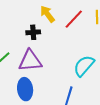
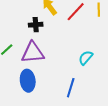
cyan semicircle: (84, 66) -> (86, 58), size x0.7

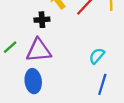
blue line: (71, 88) -> (102, 84), moved

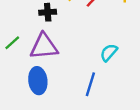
blue line: (102, 84) -> (90, 84), moved

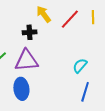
blue line: (90, 84) -> (85, 92), moved

